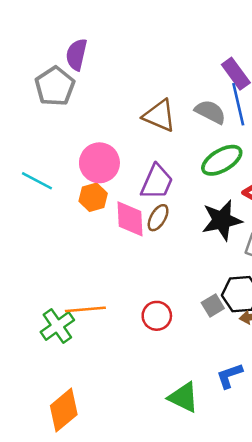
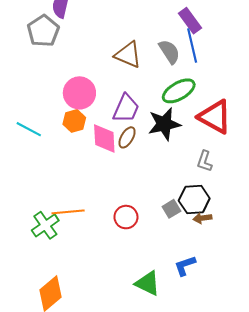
gray semicircle: (210, 112) -> (169, 52), turned 30
cyan line: (37, 181) -> (29, 129), moved
black star: (222, 220) -> (164, 124), moved

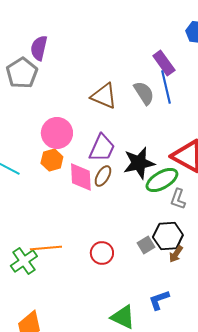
green ellipse: (179, 91) -> (162, 180), moved
brown arrow: (202, 218) -> (176, 254), turned -48

